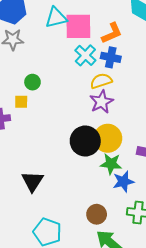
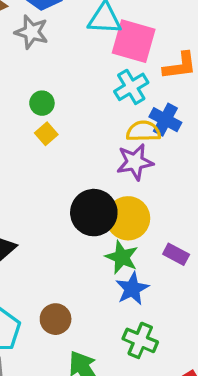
blue cross: (111, 57) -> (165, 120), moved
yellow square: (21, 102) -> (46, 134), moved, turned 32
blue star: (123, 182) -> (132, 289), turned -30
brown circle: (97, 214) -> (56, 319), moved

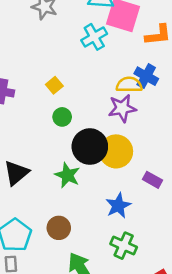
cyan cross: (131, 87) -> (94, 37), moved
green circle: (42, 103) -> (62, 117), moved
green star: (122, 257) -> (67, 175), moved

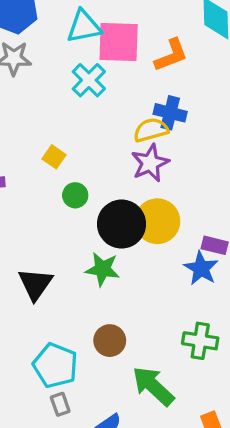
blue star: (118, 206) -> (201, 268), moved

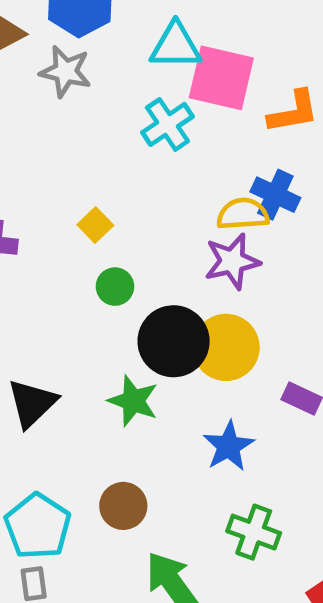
blue star: (201, 268) -> (229, 446), moved

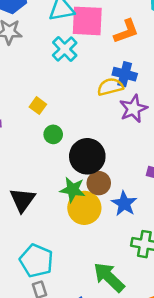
purple star: (232, 261) -> (133, 109), moved
yellow circle: (226, 347) -> (84, 208), moved
brown circle: (123, 506) -> (99, 183), moved

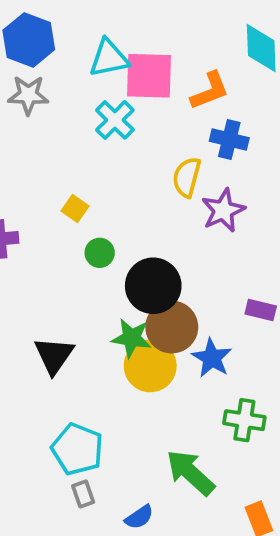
blue cross: (125, 74) -> (229, 139), moved
yellow semicircle: (110, 87) -> (187, 177), turned -60
brown circle: (99, 183) -> (172, 327), size x1.4

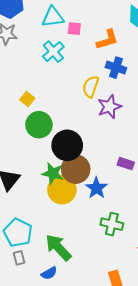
pink square: (149, 76) -> (74, 29), size x0.5
green circle: (100, 253) -> (39, 125), size x1.6
green arrow: (190, 473) -> (58, 248), moved

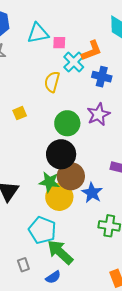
cyan cross: (53, 52) -> (74, 62), moved
yellow semicircle: (91, 87) -> (52, 82), moved
yellow square: (27, 99) -> (20, 113), turned 32
green circle: (39, 125) -> (67, 123), moved
cyan pentagon: (18, 233) -> (42, 230), moved

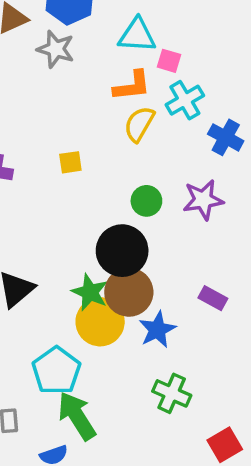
orange L-shape: (91, 51) -> (132, 86), moved
green circle: (67, 123) -> (146, 201), size x0.7

